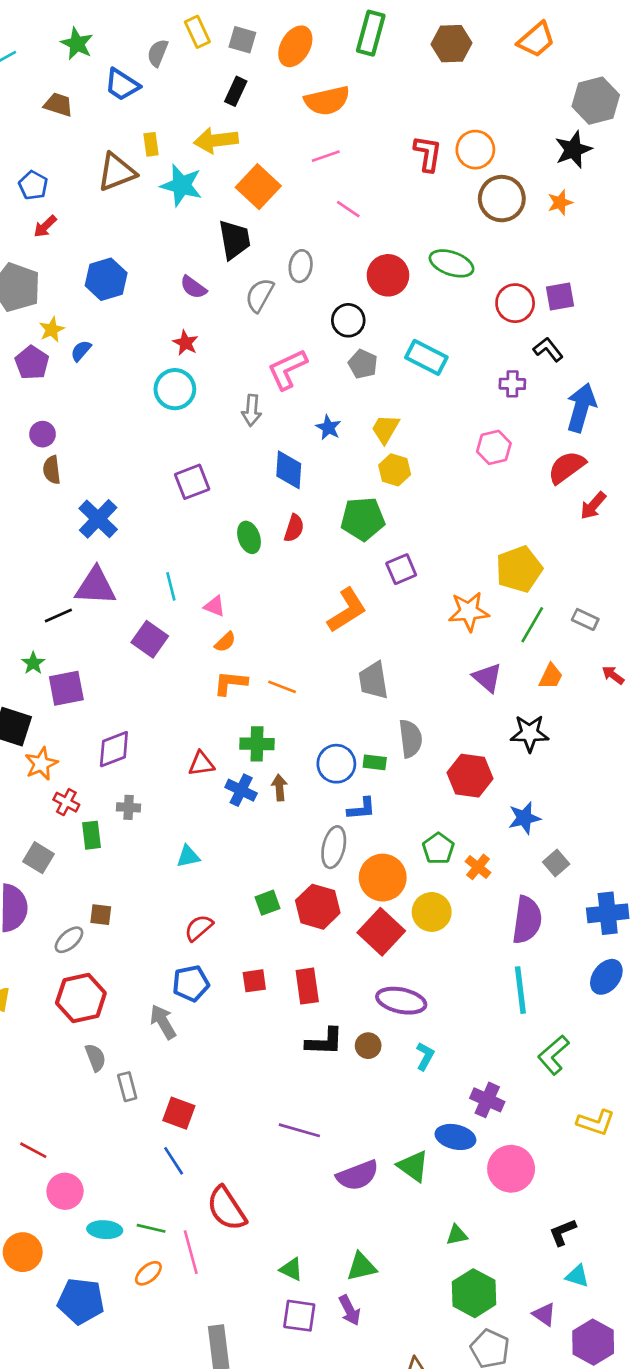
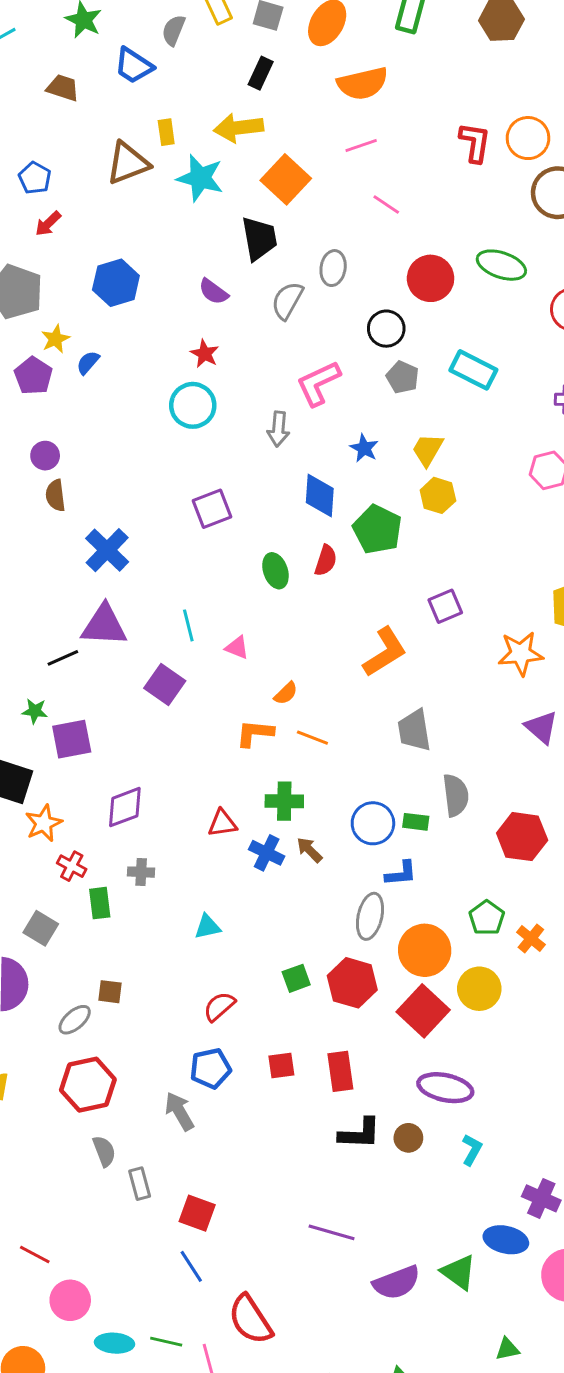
green pentagon: (363, 519) -> (377, 529), moved, turned 30
orange semicircle: (225, 642) -> (286, 693), moved
green star: (33, 663) -> (35, 711), turned -30
brown arrow: (279, 788) -> (309, 850), turned -40

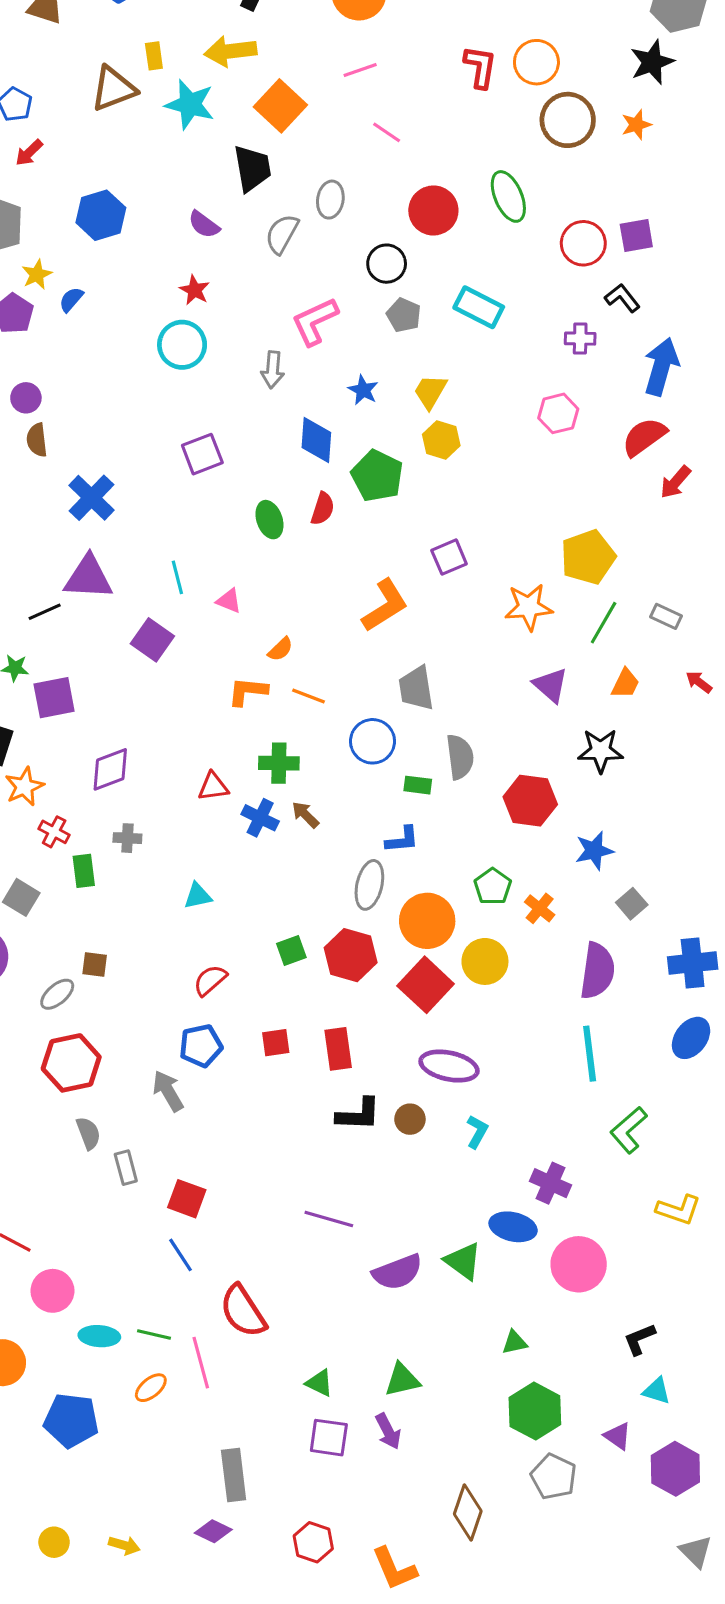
green ellipse: (501, 265) -> (508, 196), turned 48
blue circle: (373, 823) -> (373, 741), moved

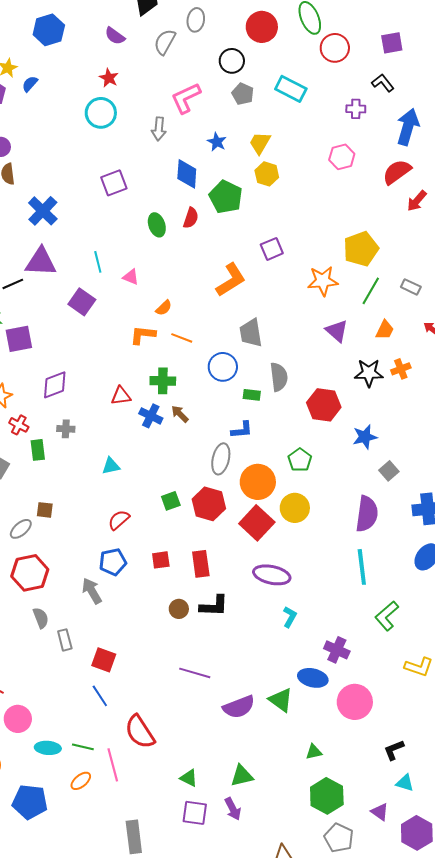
red circle: (583, 243) -> (335, 48), moved
orange cross: (540, 908) -> (401, 369), moved, turned 30
brown circle: (410, 1119) -> (179, 609), moved

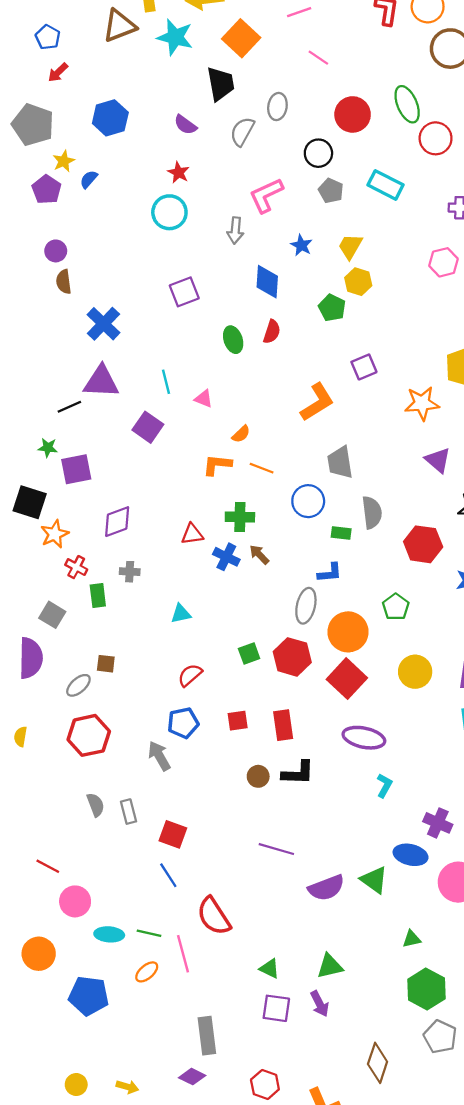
green pentagon: (226, 197) -> (332, 308), moved, size x0.7
yellow circle: (295, 508) -> (415, 672), moved
gray semicircle: (41, 618) -> (96, 805), moved

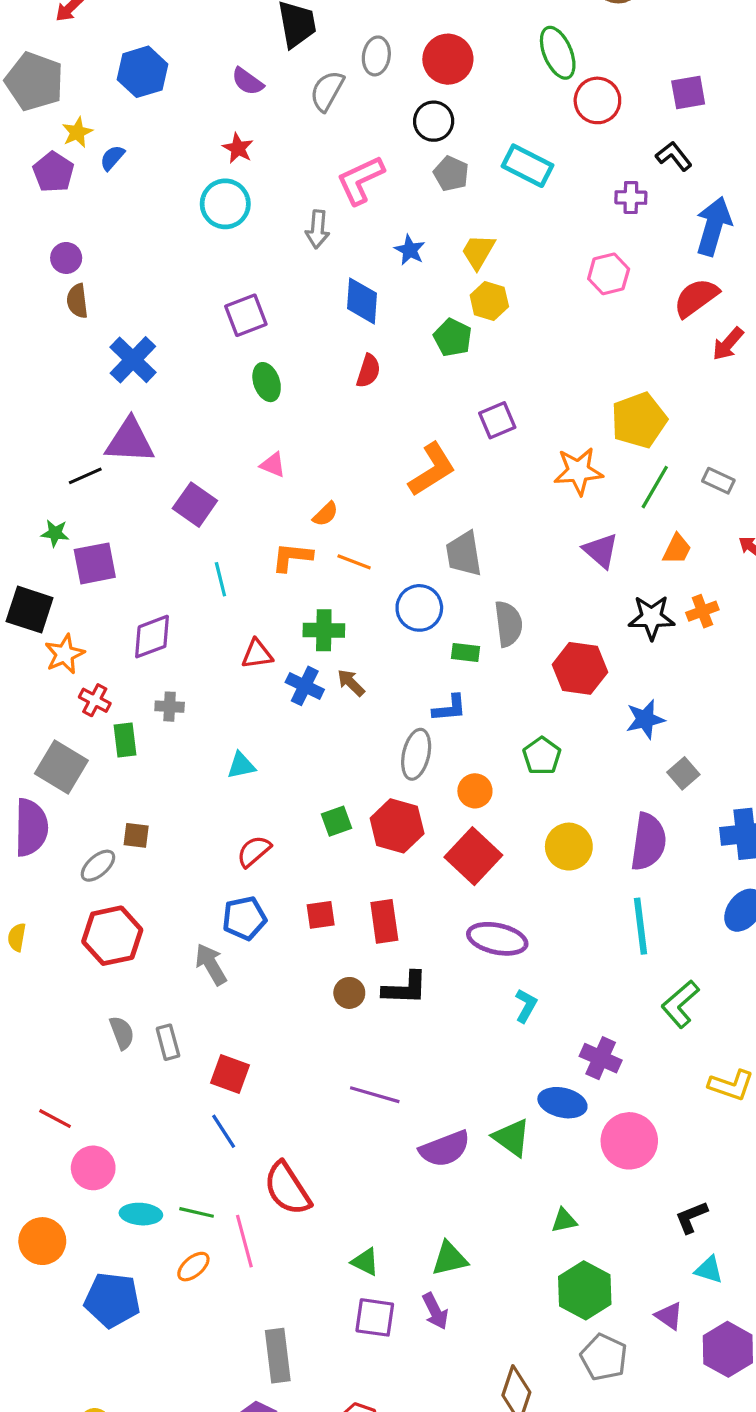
red circle: (353, 114) -> (448, 59), moved
green ellipse: (233, 340) -> (267, 382), moved
cyan line: (166, 382) -> (220, 579), moved
gray square: (52, 615) -> (61, 767), size x1.4
orange circle: (348, 632) -> (475, 791), size x0.6

